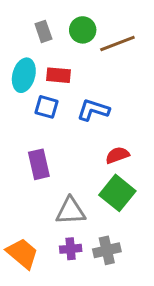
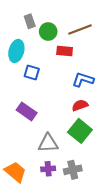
green circle: (83, 30) -> (48, 32), moved
red rectangle: (59, 75) -> (65, 51), moved
blue L-shape: (93, 110) -> (83, 80), moved
purple rectangle: (39, 164) -> (27, 111), turned -42

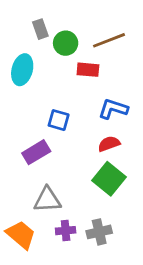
blue square: (32, 73) -> (59, 120), moved
purple rectangle: (27, 111) -> (36, 152), turned -66
gray triangle: (48, 143) -> (47, 200), moved

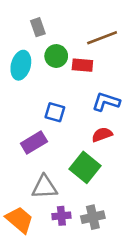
green circle: (66, 43) -> (56, 56), moved
green square: (109, 179) -> (85, 167), moved

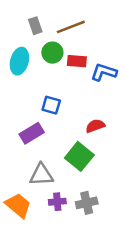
brown line: (102, 38) -> (71, 27), moved
blue L-shape: (106, 102) -> (104, 72), moved

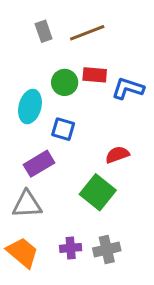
green circle: (52, 53) -> (65, 82), moved
cyan ellipse: (19, 61) -> (30, 107), moved
gray triangle: (41, 175) -> (27, 204), moved

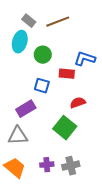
gray rectangle: (44, 31) -> (29, 21), turned -32
red rectangle: (95, 75) -> (67, 74), moved
cyan ellipse: (30, 107) -> (20, 42), moved

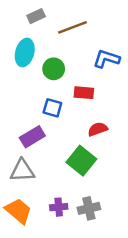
gray rectangle: (29, 21) -> (36, 16), moved, turned -64
blue L-shape: (85, 59) -> (106, 59), moved

